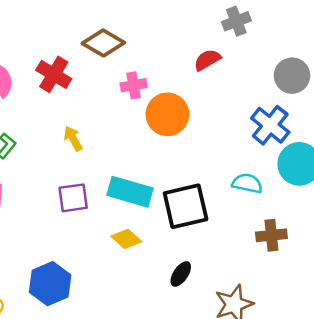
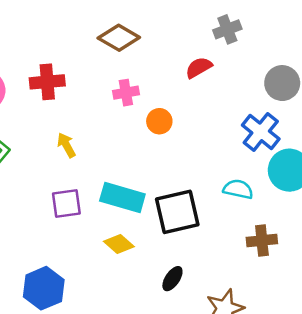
brown diamond: (103, 43) -> (119, 38), moved
red cross: (54, 74) -> (47, 82), turned -36
orange circle: (167, 114) -> (159, 121), size x0.6

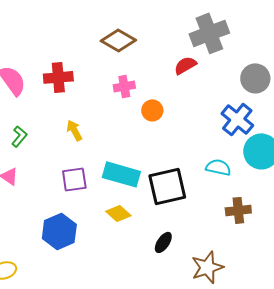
gray cross: (227, 29) -> (209, 33), size x1.6
blue hexagon: (44, 288) -> (59, 231), moved

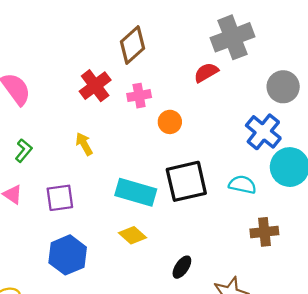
brown diamond: (118, 40) -> (132, 45), turned -72
red cross: (58, 77) -> (95, 86), moved, turned -32
purple square: (74, 179) -> (60, 198), moved
black square: (167, 186) -> (186, 181), moved

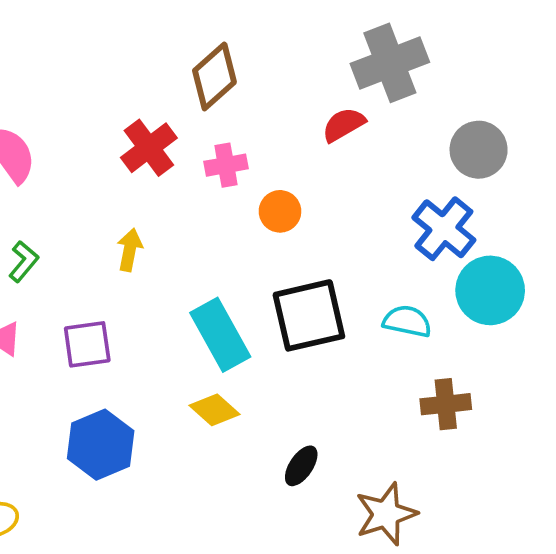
yellow arrow: (84, 144) -> (130, 250), turned 40
cyan rectangle: (136, 192) -> (220, 335), turned 45

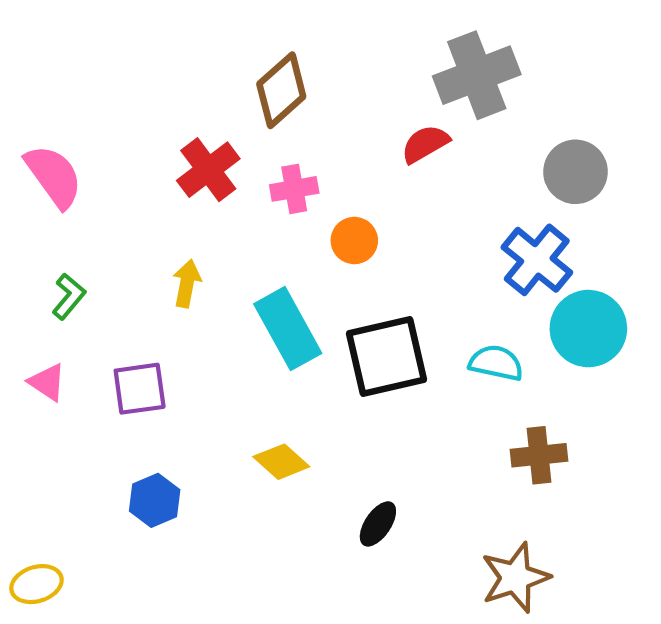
cyan rectangle: (220, 335) -> (288, 329), moved
blue hexagon: (101, 445) -> (155, 500), size x0.7
brown star: (386, 514) -> (515, 578), moved

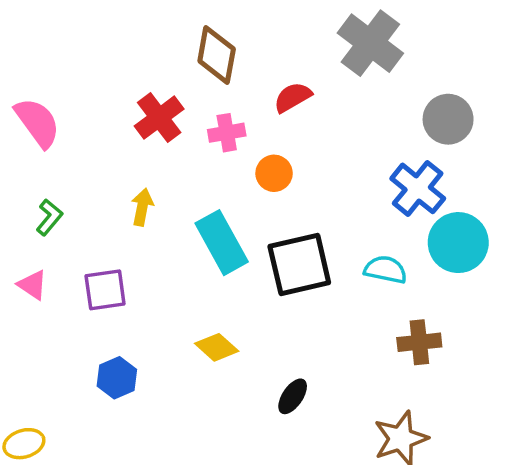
gray cross: (477, 75) -> (370, 43), turned -32
brown diamond: (281, 90) -> (217, 55), turned -38
red semicircle: (425, 144) -> (293, 97), moved

